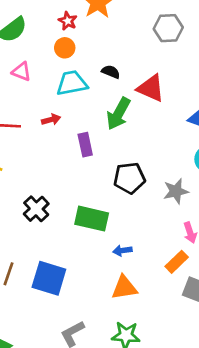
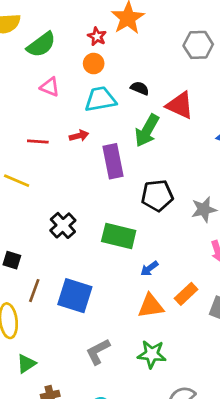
purple rectangle: (85, 145) -> (113, 161), size x1.4
blue arrow: (122, 251) -> (149, 269), turned -30
orange rectangle: (177, 262) -> (186, 294), moved

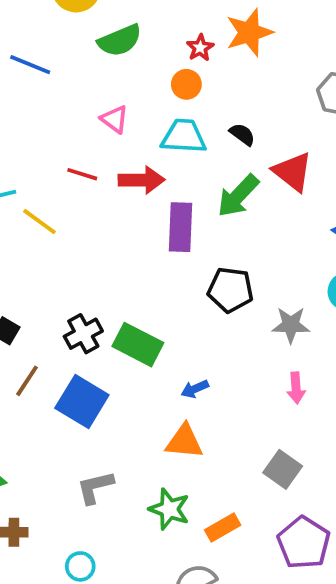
pink triangle: (50, 87) -> (115, 119), moved
red arrow: (79, 136) -> (142, 180), size x1.6
black cross: (63, 225) -> (83, 334), moved
green rectangle: (119, 236) -> (138, 345), moved
orange rectangle: (186, 294) -> (223, 528), moved

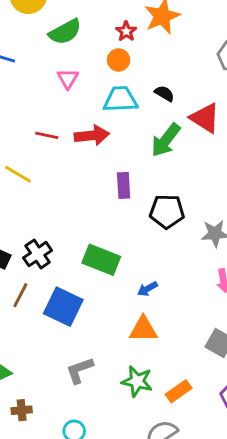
pink triangle: (115, 119) -> (68, 79), moved, turned 30
purple rectangle: (180, 227) -> (124, 185), moved, size x0.7
black cross: (83, 334) -> (38, 254), moved

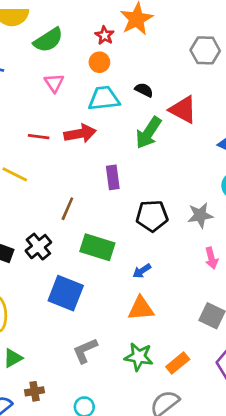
black pentagon: (167, 212) -> (152, 216), moved
brown line: (20, 295) -> (67, 209), moved

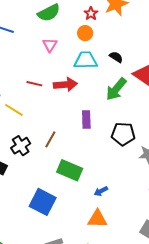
black pentagon: (152, 216) -> (123, 134), moved
black cross: (38, 247) -> (21, 146), moved

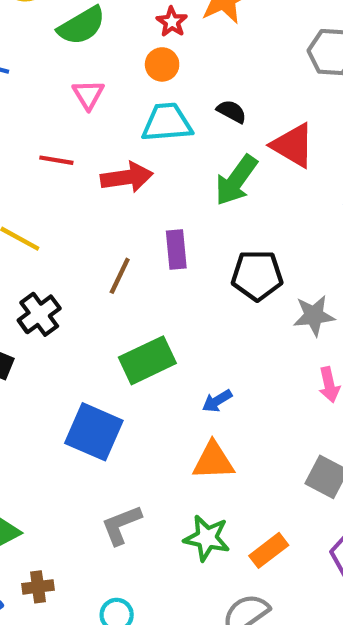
red line: (34, 84) -> (56, 160), moved
brown line: (50, 139) -> (120, 276), moved
green rectangle: (70, 170) -> (147, 360), turned -45

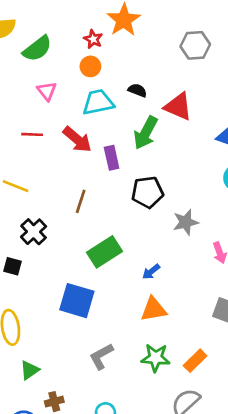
red arrow: (127, 177) -> (77, 139), turned 56
purple rectangle: (176, 249) -> (112, 158), moved
black pentagon: (257, 275) -> (147, 192), moved
gray star: (314, 316) -> (186, 222), moved

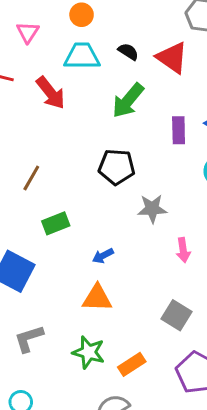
red triangle: (178, 107) -> (172, 58), moved
purple rectangle: (112, 158) -> (179, 130), moved
brown line: (81, 201) -> (31, 178), moved
green rectangle: (105, 252) -> (56, 223), size x0.7

